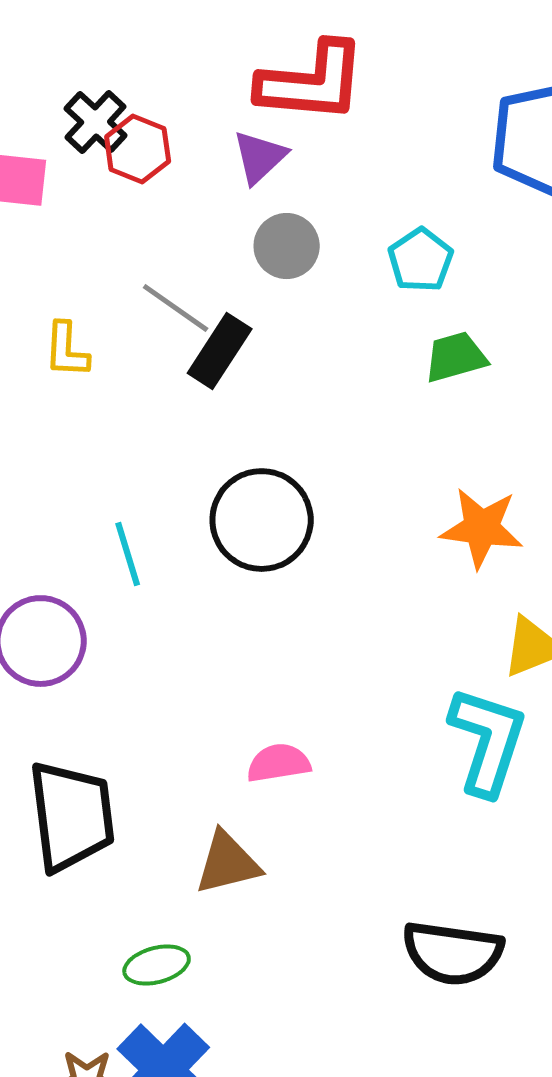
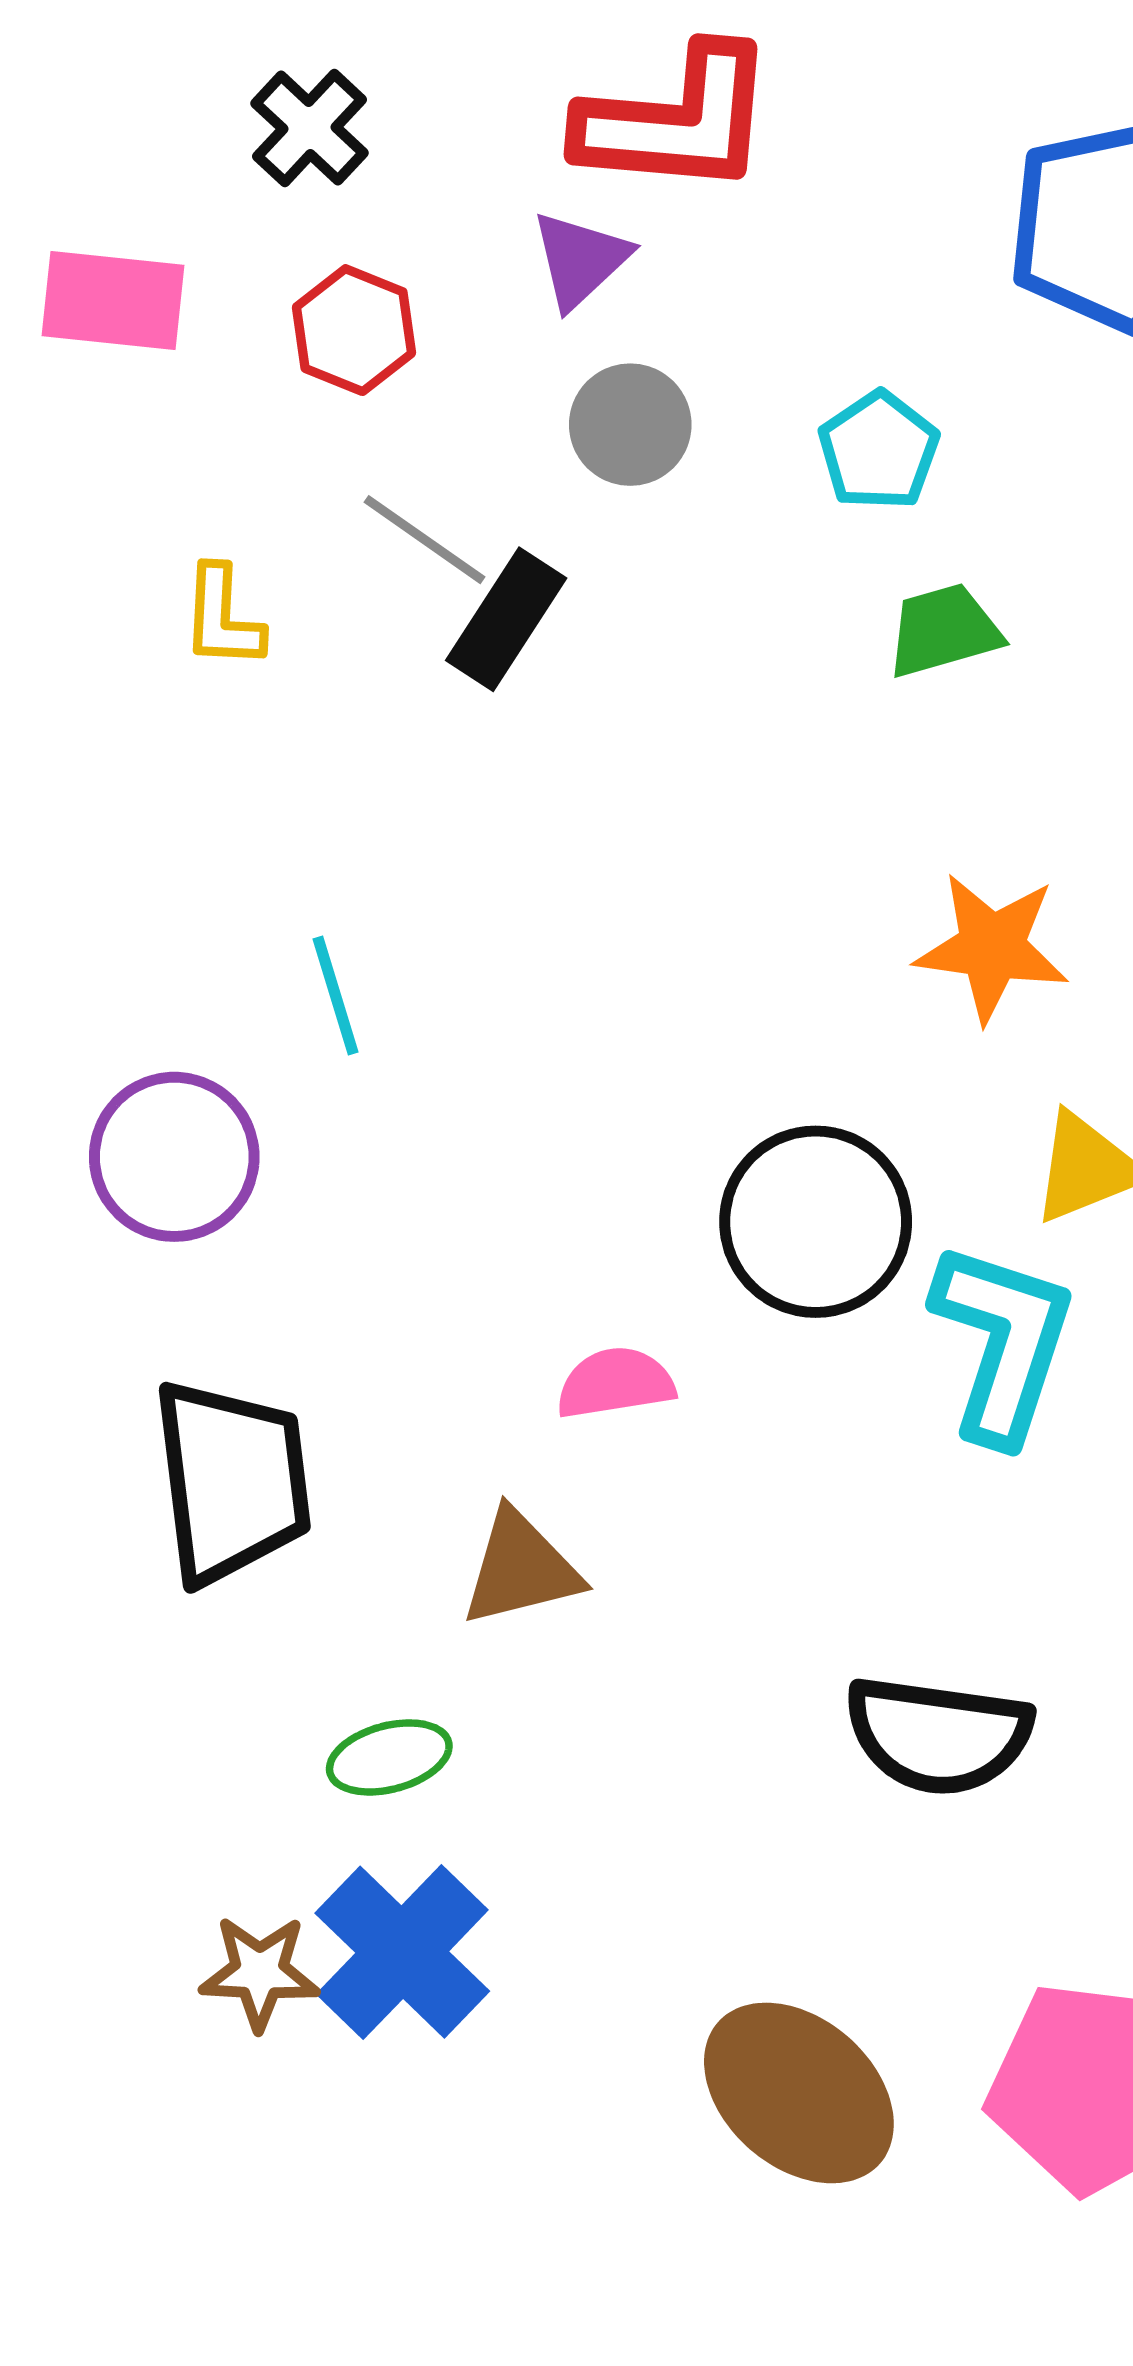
black cross: (96, 122) -> (310, 128), moved
red hexagon: (138, 149) -> (354, 330), moved
black circle: (262, 520) -> (816, 1222), moved

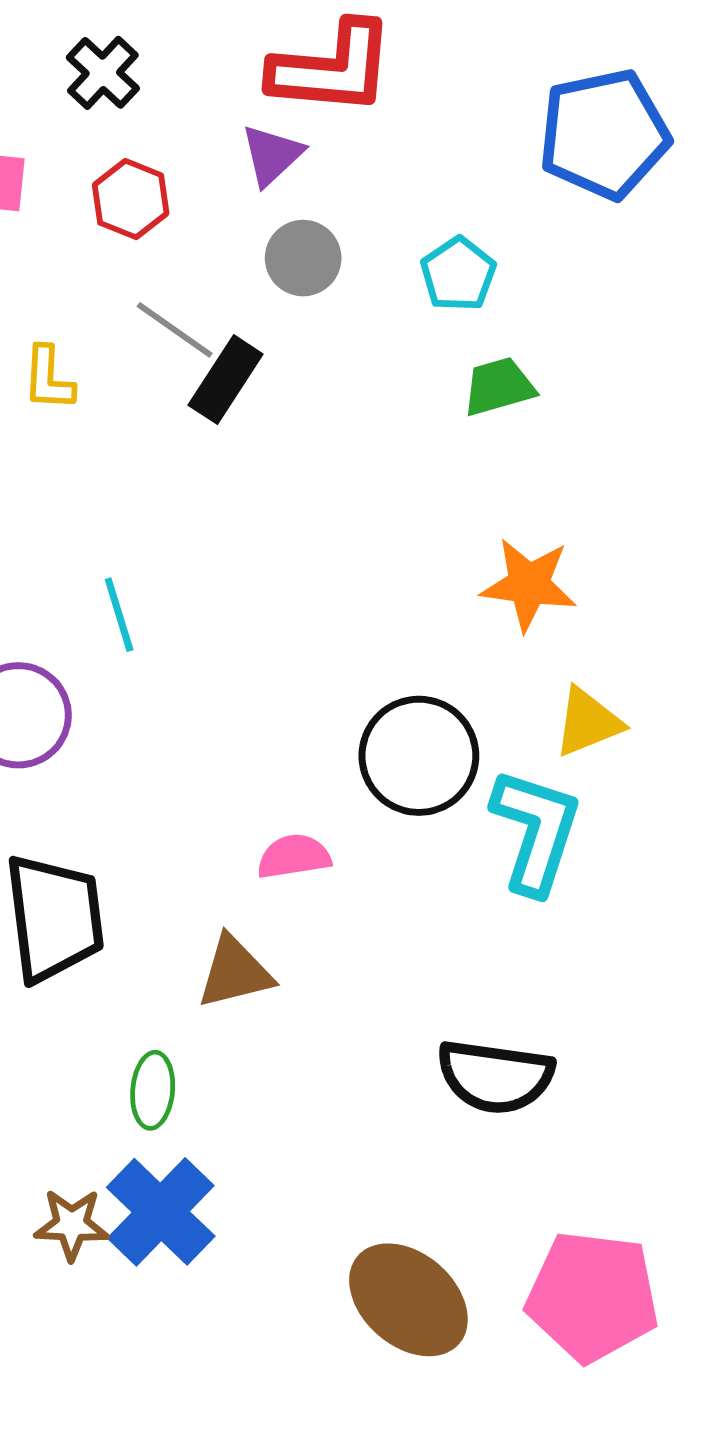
green ellipse: (389, 1757) -> (153, 1090), turned -70

